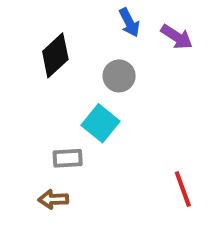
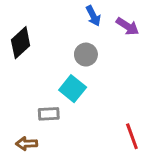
black diamond: (55, 55) -> (21, 43), moved
brown arrow: (53, 199) -> (27, 144), moved

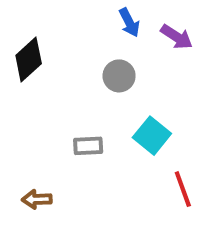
cyan square: (73, 89) -> (152, 136), moved
gray rectangle: (49, 114) -> (88, 146), moved

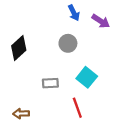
black diamond: (29, 59) -> (19, 48), moved
red line: (183, 189) -> (77, 108), moved

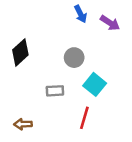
gray circle: (68, 43) -> (74, 58), moved
red line: (77, 108) -> (84, 118), turned 36

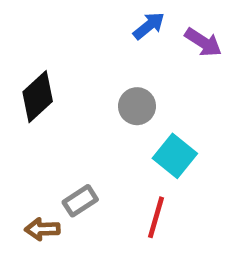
blue arrow: (81, 14) -> (149, 26), turned -102
gray rectangle: (55, 91) -> (80, 201), moved, turned -30

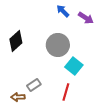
blue arrow: (149, 26) -> (63, 11), turned -96
gray circle: (137, 106) -> (58, 45), size x1.5

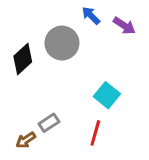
gray circle: (58, 45) -> (62, 43), moved
brown arrow: (18, 97) -> (26, 140), turned -32

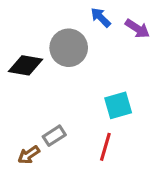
black diamond: (23, 59) -> (26, 65), turned 52
cyan square: (107, 95) -> (118, 105), turned 35

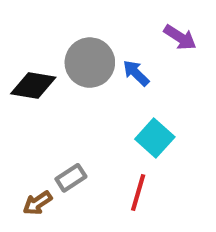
blue arrow: (101, 17) -> (136, 73), moved
cyan square: (118, 105) -> (155, 138), turned -32

